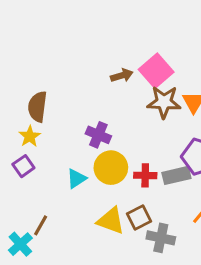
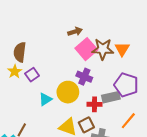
pink square: (156, 71) -> (86, 49), moved
purple cross: (98, 135) -> (84, 77), moved
purple square: (23, 166) -> (32, 75), moved
red cross: (145, 175) -> (95, 104), moved

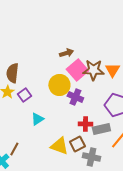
yellow circle: (68, 92) -> (59, 85), moved
gray rectangle: (111, 97) -> (101, 129), moved

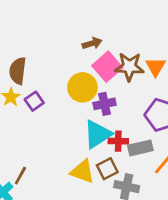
purple cross: (75, 97) -> (104, 104), turned -35
cyan triangle: (37, 119) -> (98, 134), moved, size x1.6

